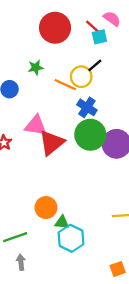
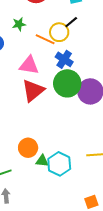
pink triangle: (36, 126) -> (29, 65), moved
cyan hexagon: (71, 238) -> (59, 164), moved

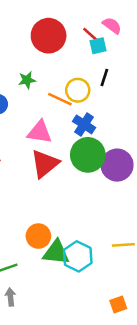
black line: (71, 22) -> (104, 78), moved, turned -32
green triangle: (42, 161) -> (56, 253), size x1.6

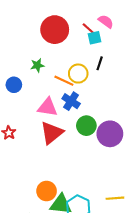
blue cross: (84, 124) -> (71, 101), moved
green circle: (88, 155) -> (86, 126), size x0.7

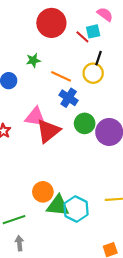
red line: (88, 29) -> (82, 37), moved
yellow circle: (78, 74) -> (93, 73), moved
pink triangle: (48, 107) -> (35, 117), moved

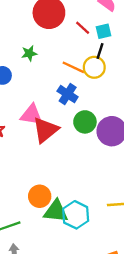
cyan square: (93, 31) -> (104, 31), moved
orange line: (61, 76) -> (73, 67), moved

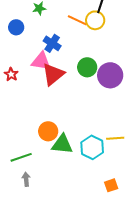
blue cross: (68, 94) -> (52, 43), moved
cyan hexagon: (76, 215) -> (92, 147), moved

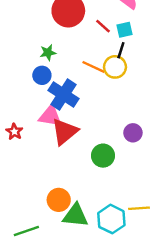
blue circle: (16, 27) -> (42, 75), moved
blue cross: (52, 43) -> (63, 94), size x1.4
green circle: (87, 67) -> (103, 156), moved
purple circle: (110, 75) -> (133, 133), size x0.6

